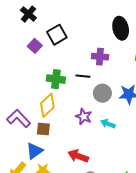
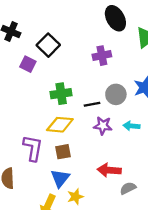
black line: (83, 76) -> (92, 104), moved
yellow diamond: (47, 105) -> (60, 125), turned 65
purple L-shape: (19, 119) -> (33, 148), turned 70

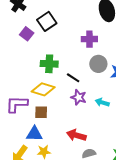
gray circle: (116, 94) -> (98, 64), moved
black line: (92, 104) -> (73, 78), turned 32
purple L-shape: (33, 148) -> (17, 104), turned -110
blue triangle: (60, 178) -> (34, 134), turned 42

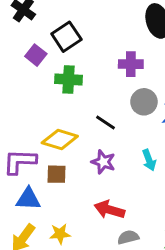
green cross: (49, 64) -> (69, 79), moved
purple star: (79, 97) -> (103, 162), moved
cyan arrow: (102, 102) -> (149, 160), turned -128
blue triangle: (34, 134) -> (28, 199), moved

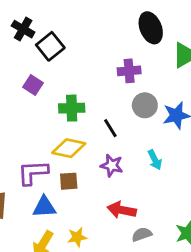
black square: (66, 37) -> (50, 46), moved
purple square: (36, 55) -> (33, 85), moved
green cross: (69, 79) -> (72, 108), moved
black line: (106, 123) -> (110, 128), turned 30

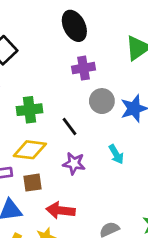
black ellipse: (151, 28) -> (74, 26), moved
red arrow: (122, 210) -> (61, 210), moved

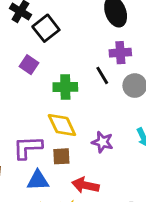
black line: (70, 127) -> (102, 75), moved
yellow diamond: (30, 150) -> (62, 125), turned 52

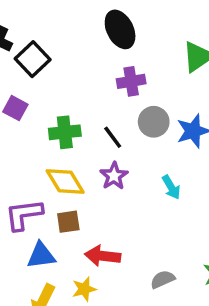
black line: (102, 75) -> (113, 137), moved
purple star: (102, 142) -> (114, 176), moved, turned 30

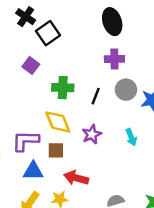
black line: (113, 137) -> (96, 96), turned 49
purple star: (114, 176) -> (92, 134), moved

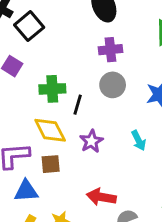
gray circle: (126, 90) -> (113, 85), moved
black line: (96, 96) -> (78, 105), moved
red arrow: (76, 178) -> (101, 197), moved

